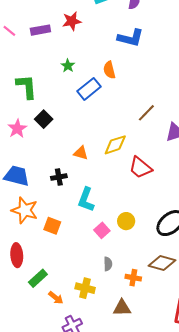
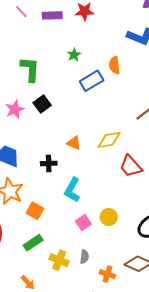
green rectangle: (38, 278) -> (33, 243), moved
yellow cross: (85, 288) -> (59, 260), moved

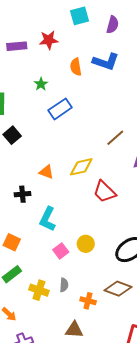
orange semicircle: (114, 65) -> (76, 67), moved

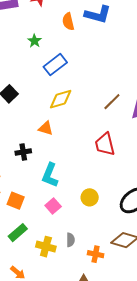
brown line: (115, 138) -> (112, 102), moved
yellow diamond: (81, 167) -> (61, 99), moved
red trapezoid: (104, 192) -> (105, 144), turned 35
pink square: (61, 251) -> (53, 206), moved

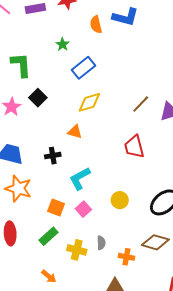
cyan L-shape: (50, 175) -> (80, 178), turned 40
orange square: (16, 201) -> (56, 207), moved

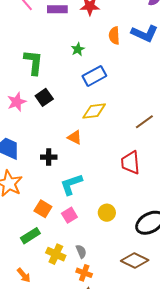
gray semicircle: (101, 243) -> (81, 251), turned -32
orange cross: (126, 257) -> (84, 273), moved

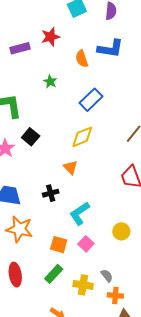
blue rectangle: (94, 76) -> (91, 100), moved
orange triangle: (75, 137) -> (70, 167), turned 35

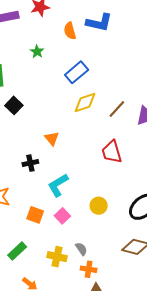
yellow diamond: (82, 137) -> (85, 103), moved
green rectangle: (54, 274) -> (17, 251), moved

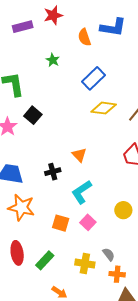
yellow diamond: (85, 103) -> (104, 108), turned 30
orange triangle: (52, 138) -> (79, 155), moved

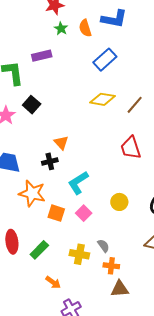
purple rectangle: (23, 27) -> (42, 56), moved
green star: (53, 60) -> (61, 29), moved
blue rectangle: (93, 78) -> (105, 60), moved
orange triangle: (79, 155) -> (61, 143), moved
orange star: (21, 207) -> (32, 193), moved

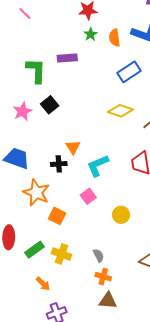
cyan L-shape: (78, 183) -> (98, 165), moved
pink square: (84, 213) -> (88, 196), moved
yellow cross: (79, 254) -> (61, 254), moved

